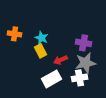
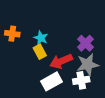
purple cross: (84, 43) -> (85, 43), turned 35
red arrow: (61, 60) -> (61, 61), size x1.5

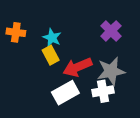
purple cross: (85, 43) -> (111, 31), moved

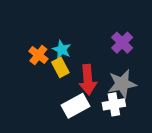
orange cross: (16, 32) -> (38, 55), moved, turned 30
red arrow: (77, 67) -> (88, 80), turned -72

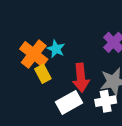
orange cross: (38, 55) -> (34, 54), size x1.5
yellow rectangle: (60, 67) -> (43, 74), moved

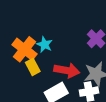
red arrow: (81, 78) -> (67, 70), turned -75

